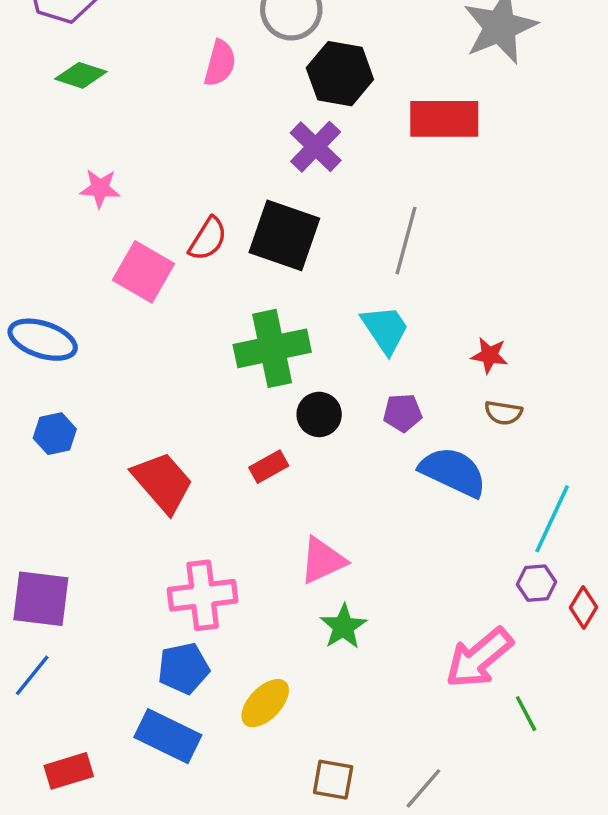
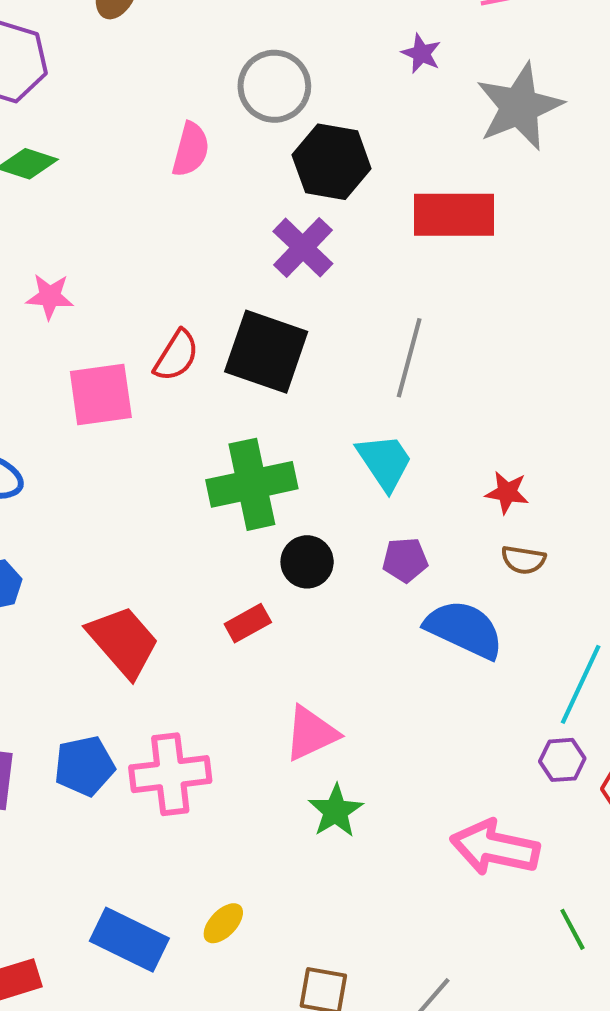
pink square: (143, 272) -> (101, 394), turned -38
pink arrow: (479, 658) -> (495, 848), turned 52
blue pentagon: (183, 668) -> (84, 766), moved
yellow ellipse: (265, 703) -> (223, 923), moved, size x0.7
green line: (526, 714) -> (572, 929), moved

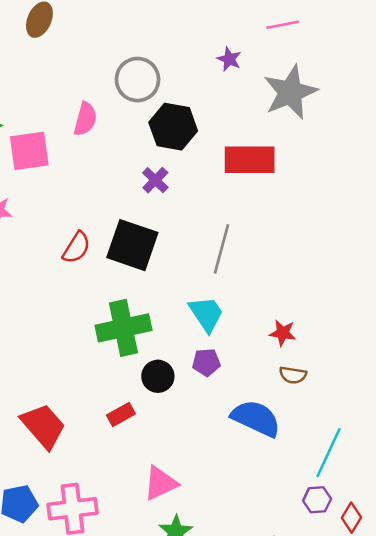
purple cross: (303, 247) -> (155, 180), size x0.7
pink square: (101, 394) -> (29, 151), moved
purple pentagon: (405, 560) -> (206, 362), moved

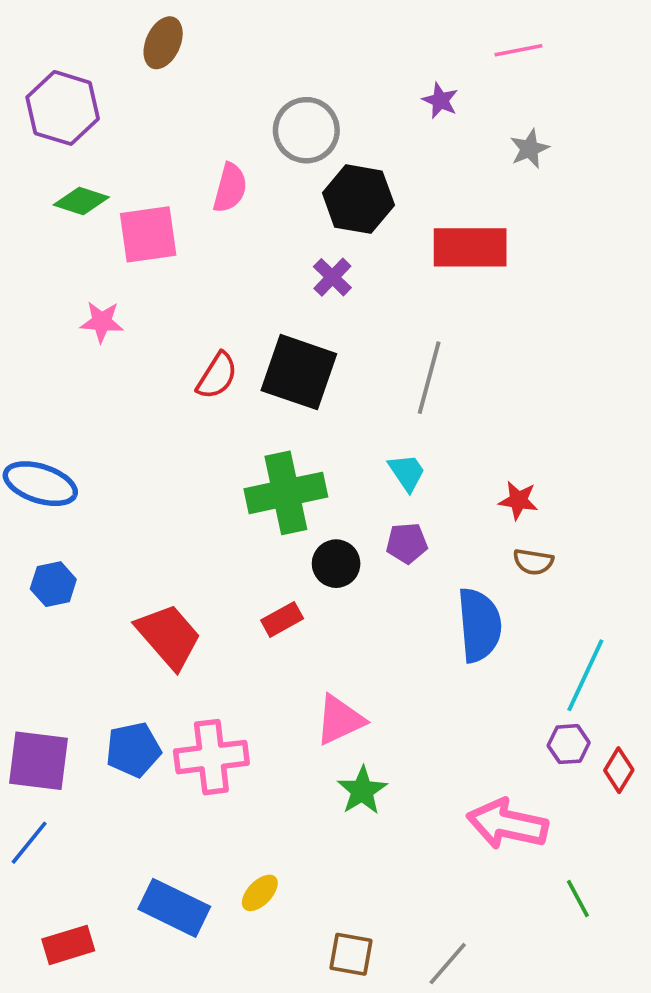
gray star: (290, 92) -> (530, 149), size x0.5
cyan trapezoid: (206, 314) -> (407, 472), size x0.7
blue semicircle: (256, 418) -> (479, 625), turned 60

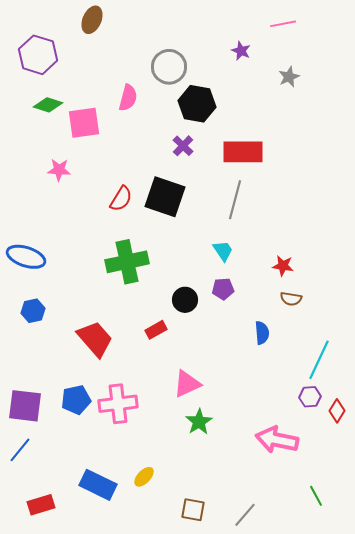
red rectangle: (470, 247) -> (243, 152), moved
green cross: (286, 493) -> (127, 262), moved
blue semicircle: (479, 625) -> (262, 333), size x0.6
green line: (578, 898) -> (316, 496), moved

